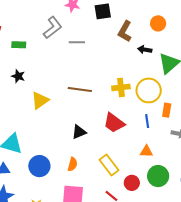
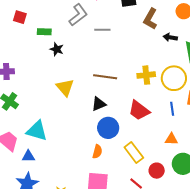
black star: (18, 76) -> (57, 49), moved
yellow triangle: (40, 100) -> (65, 87), turned -36
black triangle: (79, 132) -> (99, 104), moved
blue circle: (39, 166) -> (108, 128), moved

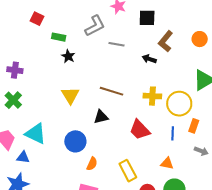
black arrow: (170, 37) -> (149, 59), moved
blue circle: (108, 128) -> (75, 141), moved

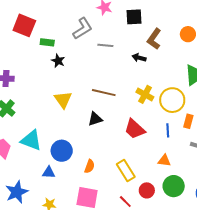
red square: (37, 19) -> (24, 25), size x1.6
yellow cross: (152, 96) -> (145, 94), turned 30
blue circle: (75, 141) -> (62, 151), moved
blue triangle: (23, 157) -> (49, 172), moved

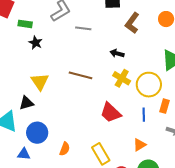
black arrow: (139, 58) -> (117, 53), moved
black triangle: (95, 119) -> (26, 103), moved
orange triangle: (164, 161) -> (140, 145), turned -40

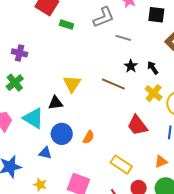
black star: (36, 43) -> (131, 66), moved
black arrow: (117, 53) -> (153, 68), turned 32
orange semicircle: (65, 149) -> (88, 137), moved
yellow rectangle: (101, 154) -> (121, 165), turned -35

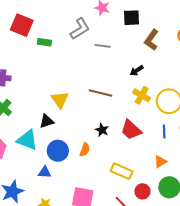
black star: (131, 66) -> (102, 130), moved
black arrow: (153, 68) -> (137, 71), turned -80

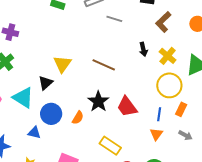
black arrow: (137, 71) -> (143, 49), turned -80
yellow cross: (142, 95) -> (168, 56), moved
black triangle: (47, 121) -> (46, 83), turned -35
black star: (102, 130) -> (98, 101), size x1.5
orange triangle: (160, 162) -> (156, 134), moved, turned -32

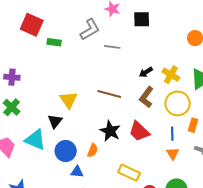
brown L-shape: (163, 22) -> (146, 97), moved
black arrow: (143, 49) -> (146, 72), turned 80
blue triangle: (34, 133) -> (77, 172), moved

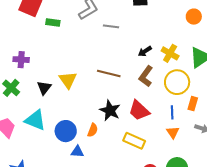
purple cross: (12, 77) -> (21, 60), moved
black triangle: (55, 121) -> (44, 88), moved
yellow rectangle: (129, 173) -> (134, 141), moved

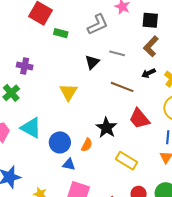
gray line: (111, 26) -> (117, 53), moved
brown line: (109, 74) -> (122, 87), moved
brown L-shape: (146, 76) -> (151, 46), moved
black triangle: (44, 88) -> (92, 62), moved
red trapezoid: (139, 110) -> (139, 119), moved

